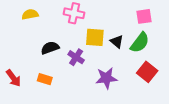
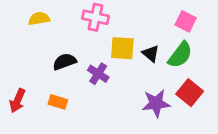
pink square: (144, 16) -> (186, 21), turned 35
red arrow: (13, 78) -> (17, 101), turned 60
purple star: (106, 78) -> (156, 103), moved

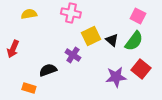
yellow square: (122, 48) -> (91, 36), turned -30
black semicircle: (65, 62) -> (48, 70), moved
red arrow: (17, 101) -> (13, 49), moved
orange rectangle: (58, 102) -> (29, 88), moved

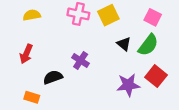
yellow square: (91, 36) -> (108, 15), moved
red arrow: (13, 49) -> (26, 54), moved

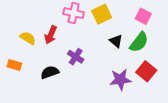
yellow semicircle: (32, 15) -> (28, 38), moved, turned 42
red arrow: (26, 54) -> (51, 35), moved
orange rectangle: (32, 97) -> (14, 65), moved

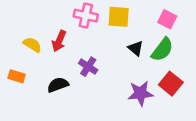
yellow square: (102, 14) -> (119, 17), turned 30

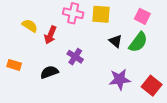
yellow semicircle: (32, 45) -> (30, 26), moved
red square: (171, 84) -> (152, 86), moved

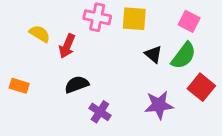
purple cross: (75, 57) -> (100, 112), moved
black semicircle: (49, 72) -> (77, 84), moved
red square: (152, 86) -> (201, 87), moved

